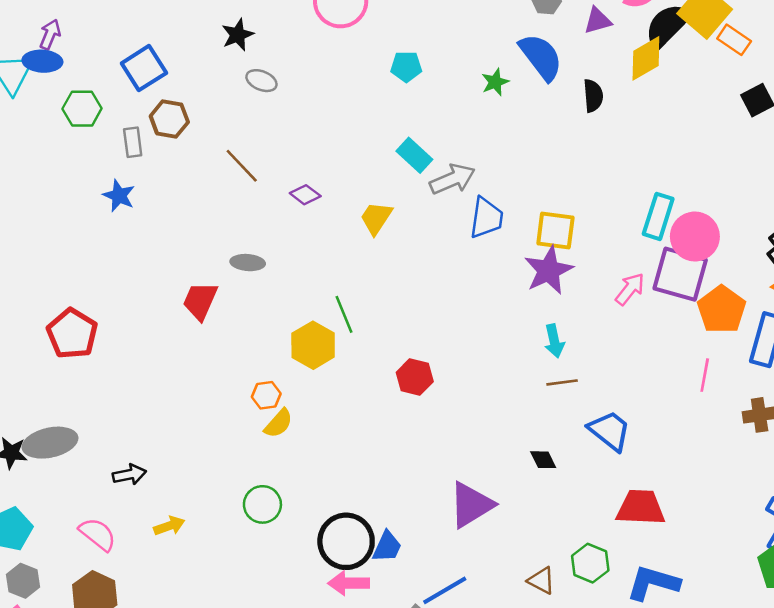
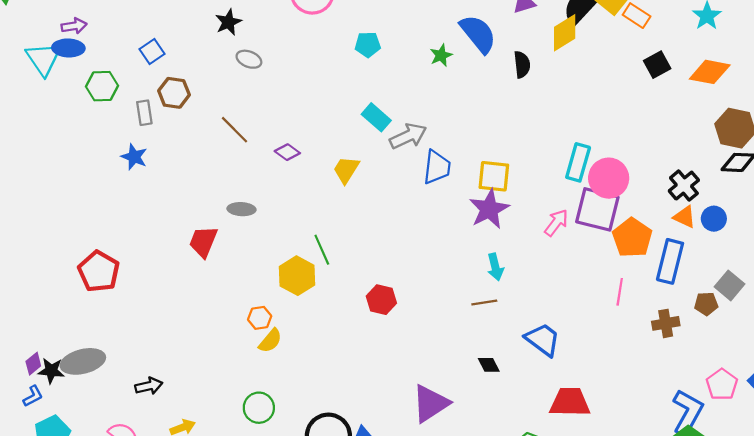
purple arrow: (50, 34) -> (74, 26), turned 60
blue square: (144, 68) -> (152, 51), size x0.7
brown line: (562, 382) -> (484, 303), moved

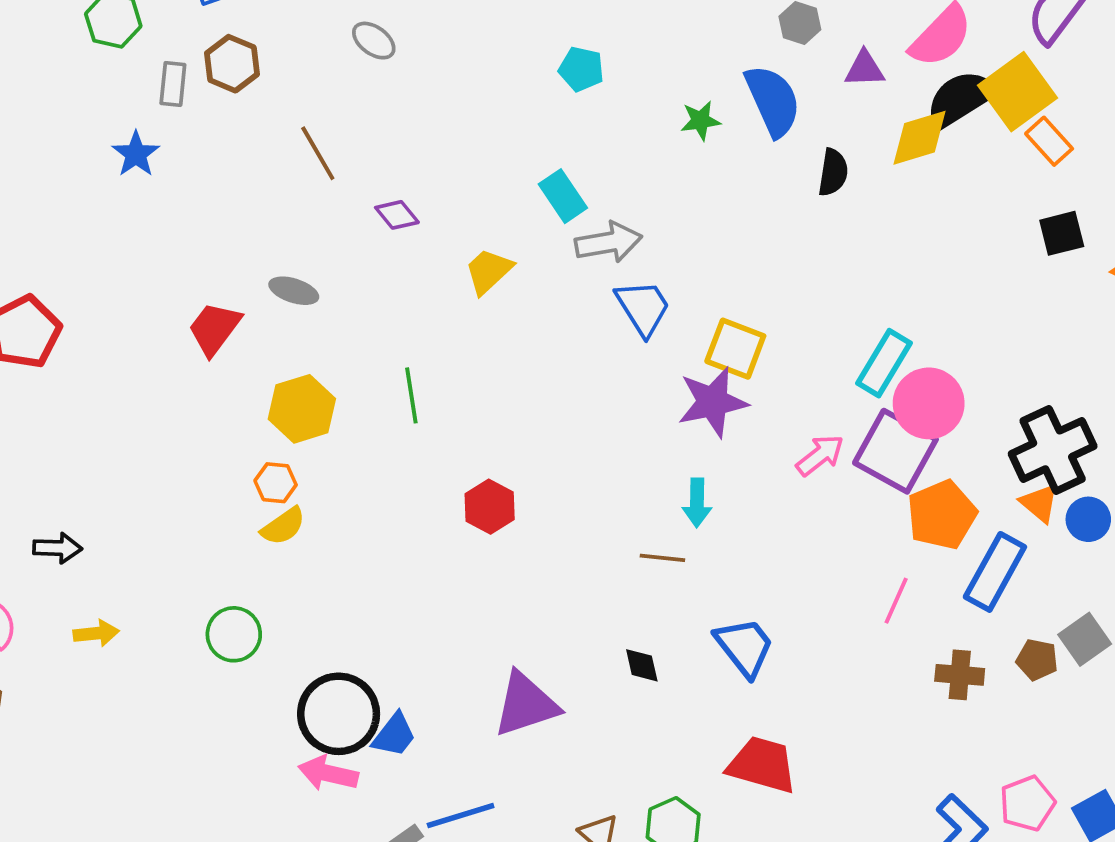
blue trapezoid: (437, 167) -> (643, 308), turned -54
black cross: (684, 186) -> (1053, 450), size x1.5
yellow hexagon: (297, 276) -> (302, 409), moved

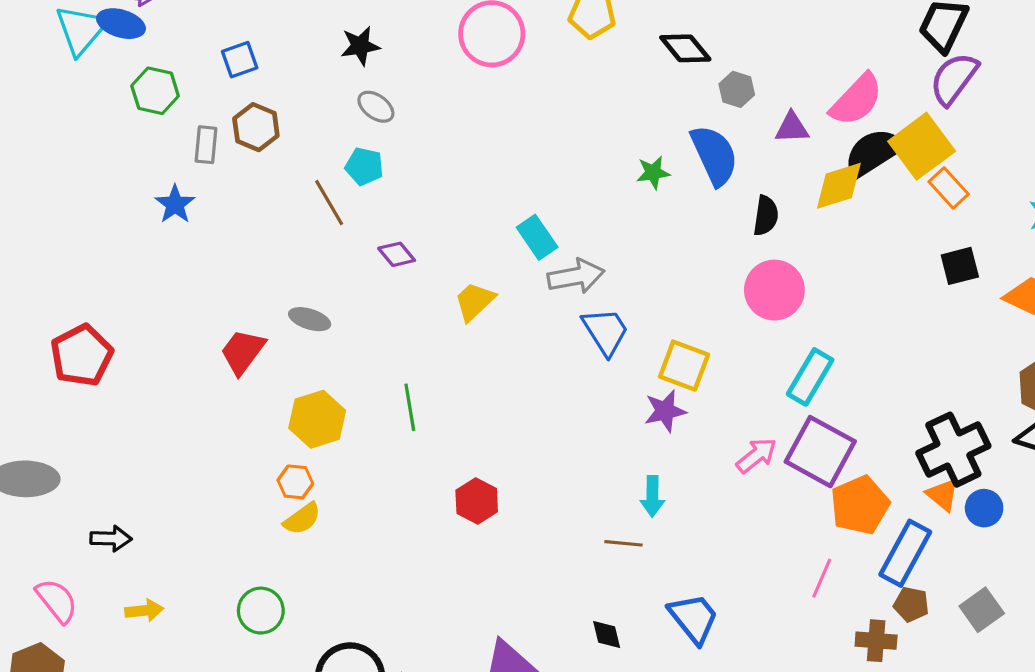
cyan pentagon: (581, 69) -> (364, 166), moved
purple star: (713, 402) -> (665, 411), size x0.7
pink circle: (929, 403) -> (774, 290), moved
brown pentagon: (1037, 660) -> (911, 604), moved

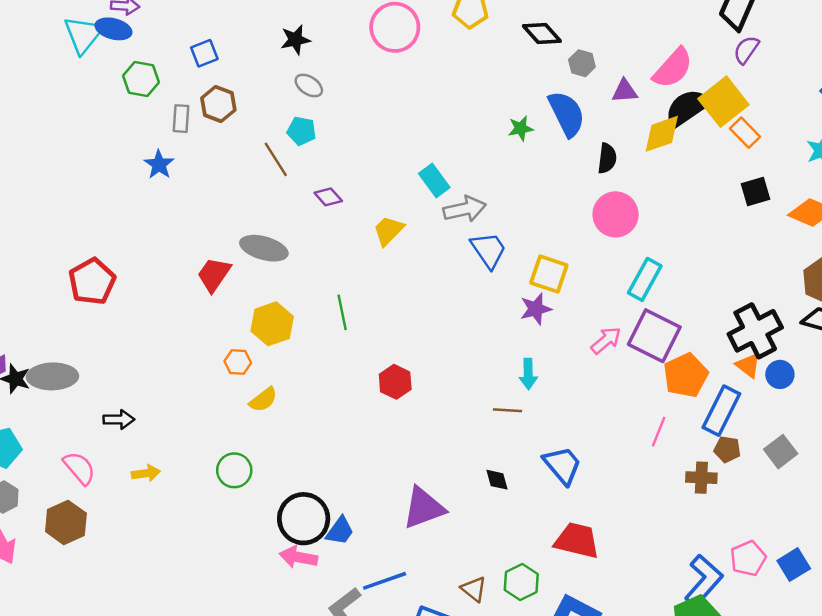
purple semicircle: (954, 79) -> (746, 50), size x0.7
gray ellipse: (310, 319) -> (264, 248), size x1.5
orange hexagon: (295, 482) -> (238, 362), moved

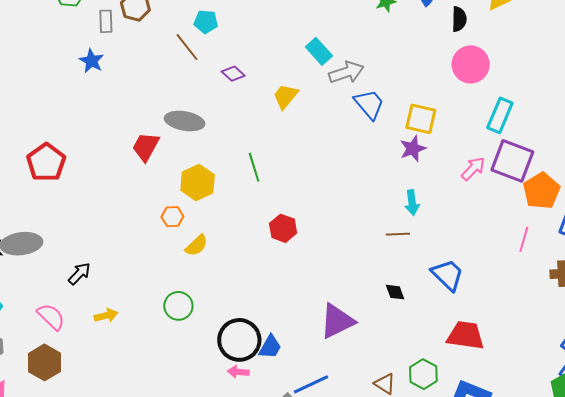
red hexagon: (395, 382) -> (283, 228), moved
black arrow: (119, 419) -> (79, 274), turned -40
pink arrow: (298, 557) -> (238, 372), size x0.7

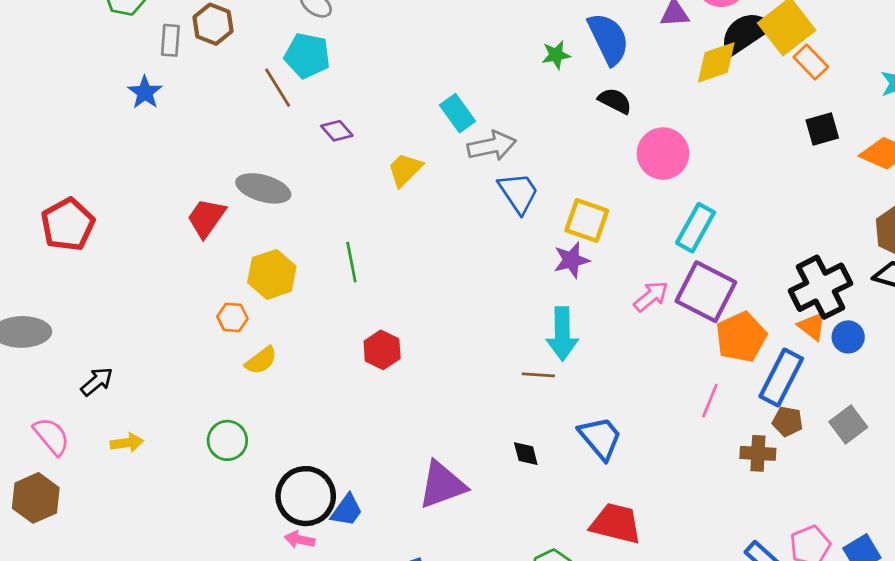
black semicircle: (459, 19) -> (615, 101), moved, turned -70
cyan pentagon: (206, 22) -> (307, 56), size x1.4
cyan arrow: (412, 203) -> (562, 334), size x1.5

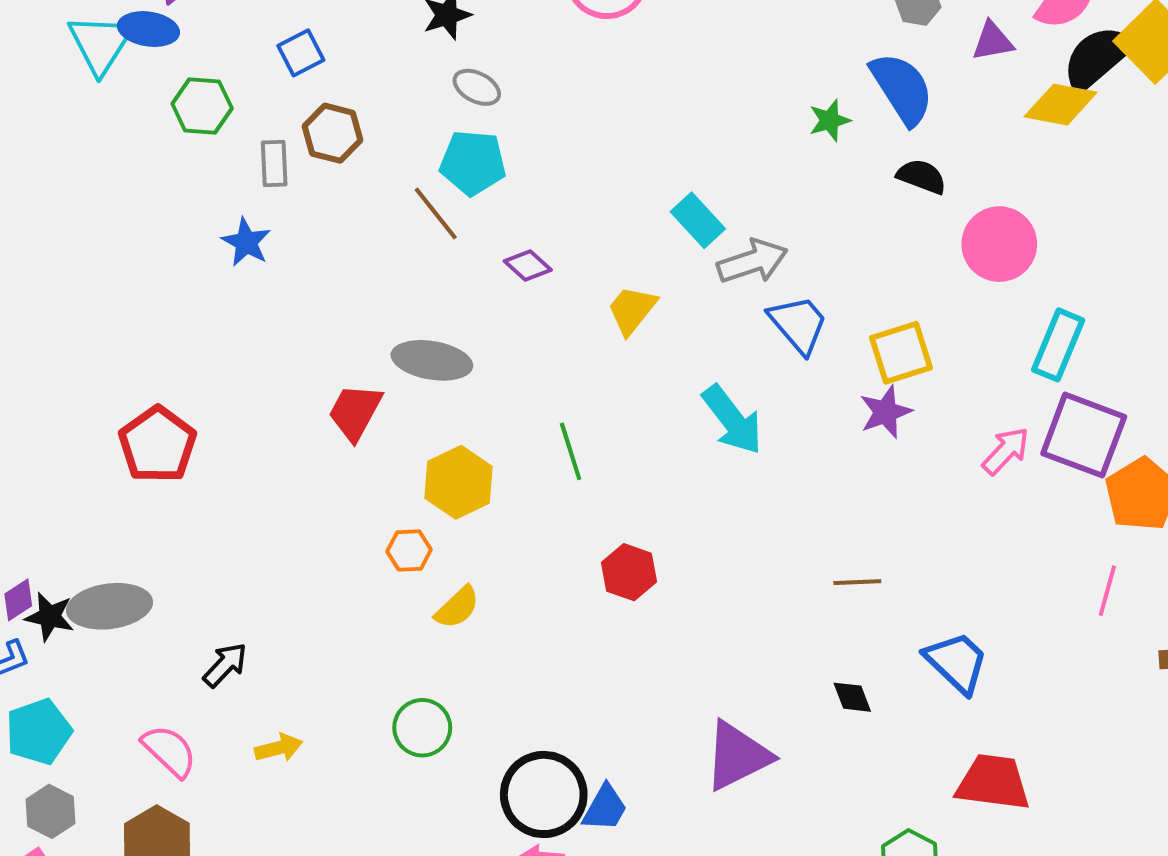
yellow diamond: (716, 62) -> (1061, 105), turned 36
yellow square: (587, 221) -> (901, 353), turned -30
cyan arrow: (562, 334) -> (732, 420), moved, turned -30

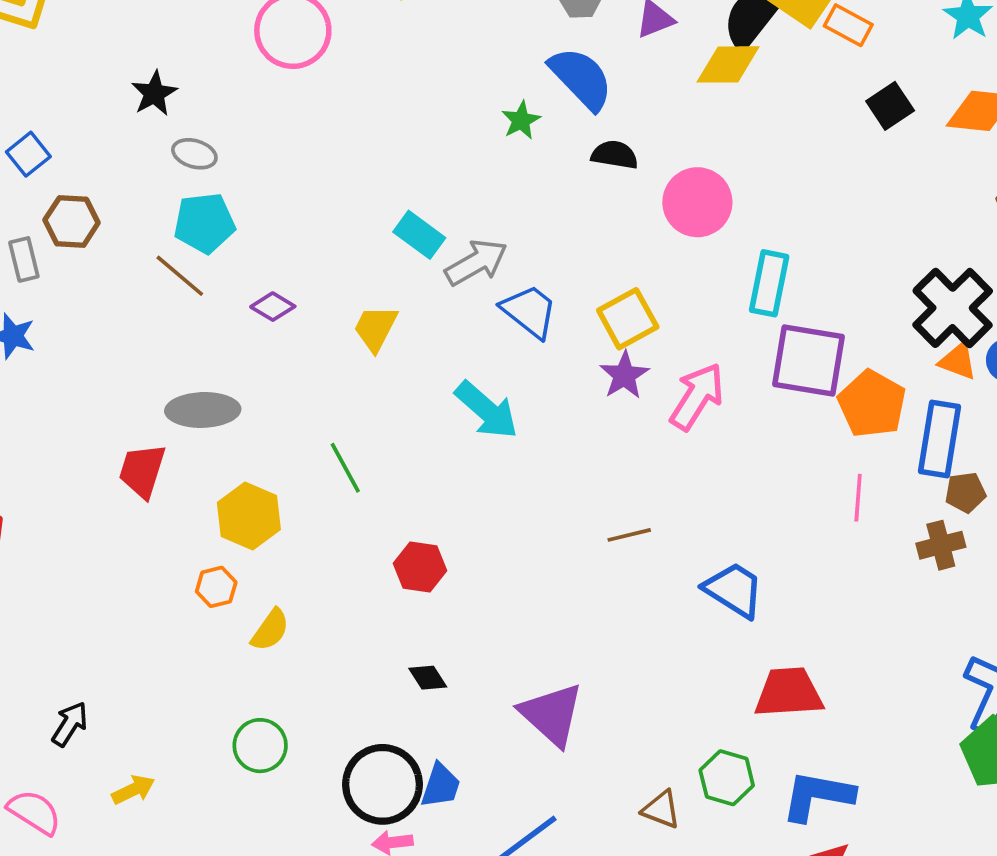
pink arrow: (1006, 451) -> (697, 396), moved, size x1.4
black diamond: (852, 697) -> (428, 678), moved
purple triangle: (737, 756) -> (552, 714), turned -40

